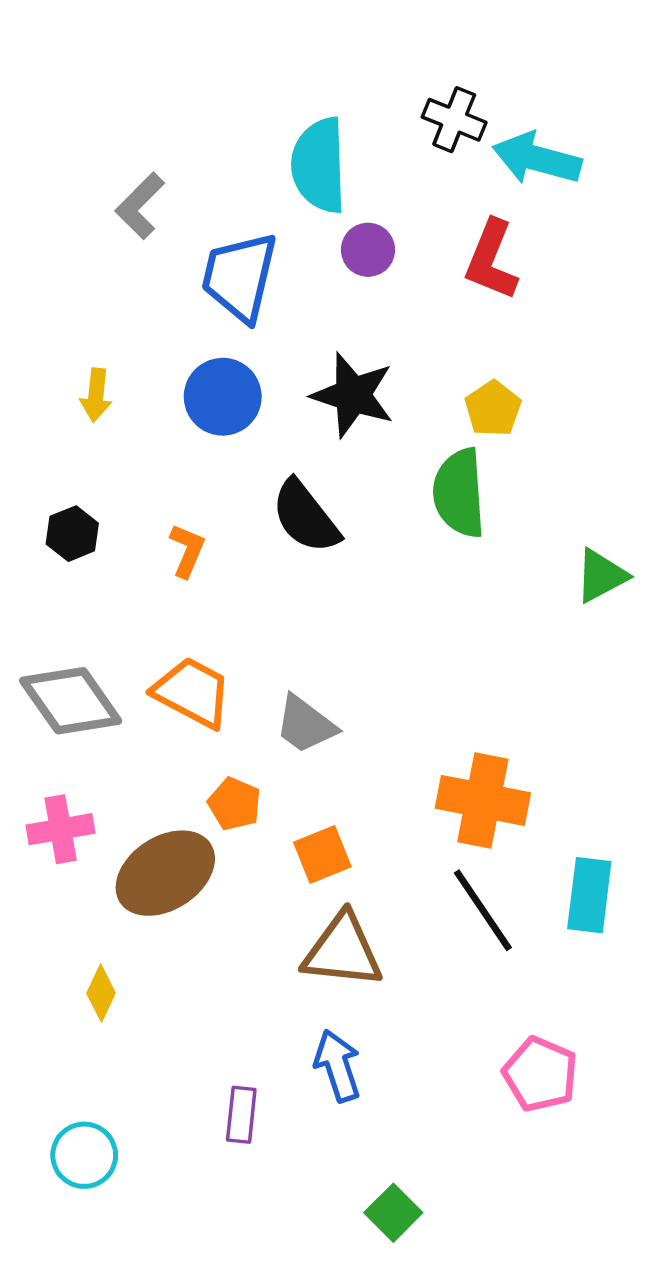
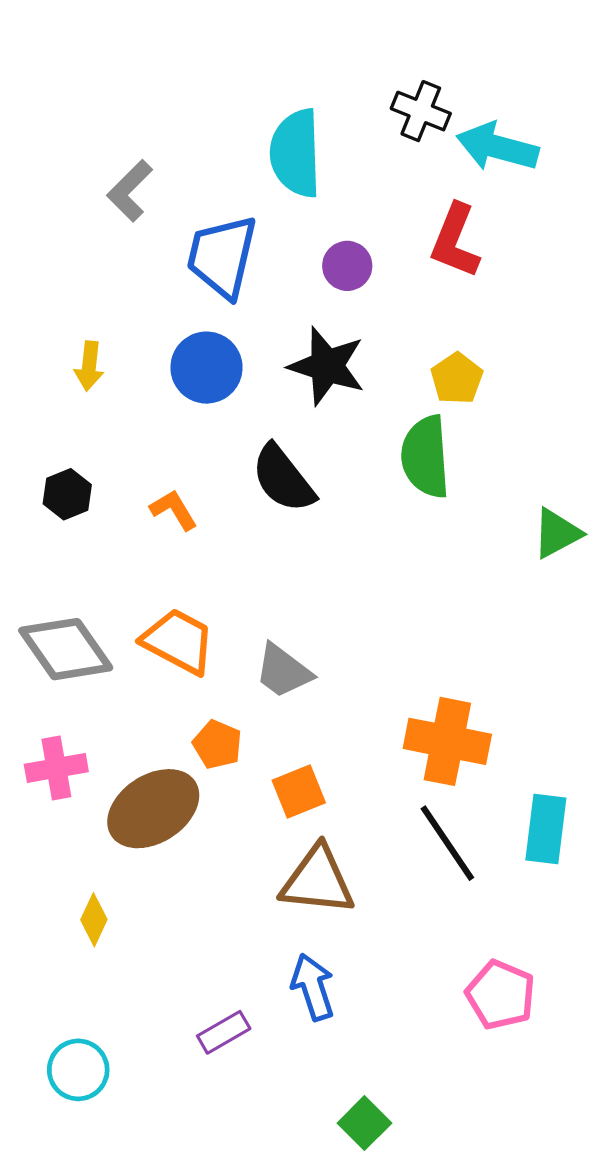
purple circle: (368, 250) -> (347, 266), moved
orange L-shape: (187, 550) -> (174, 510), turned -54
purple rectangle: (241, 1115) -> (224, 1032), turned 54

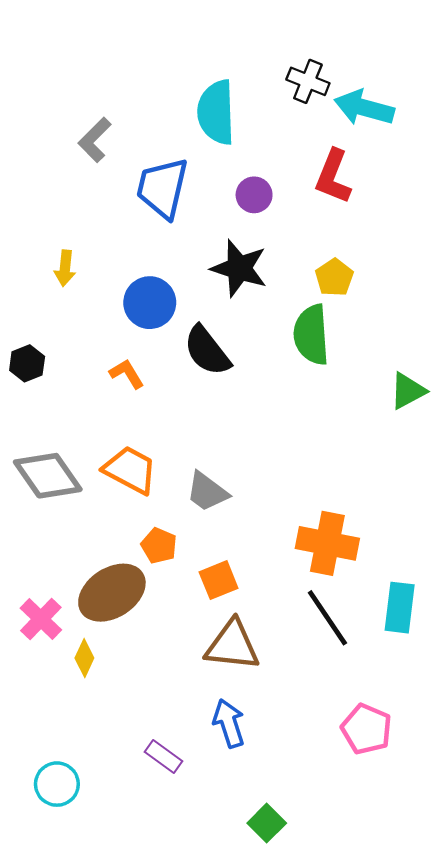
blue circle: (206, 368) -> (150, 303), moved
black hexagon: (67, 494) -> (27, 363), moved
pink cross: (56, 768) -> (41, 619), moved, turned -36
yellow diamond: (94, 920) -> (84, 658), moved
purple rectangle: (224, 1032) -> (164, 757), turned 66

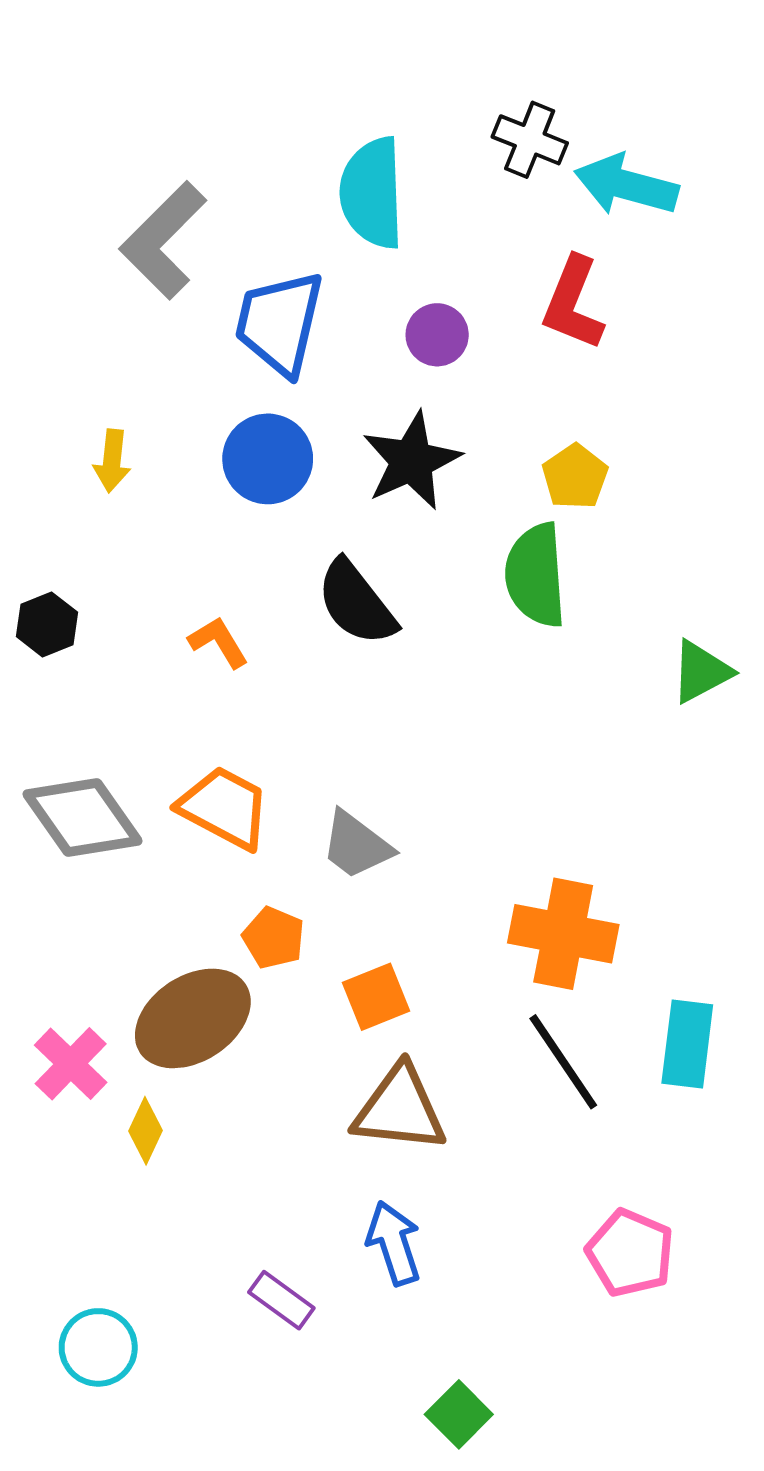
gray L-shape: (95, 140) -> (163, 240), size x1.5
black star: (239, 268) -> (411, 461), turned 30
blue circle: (150, 303) -> (268, 459), moved

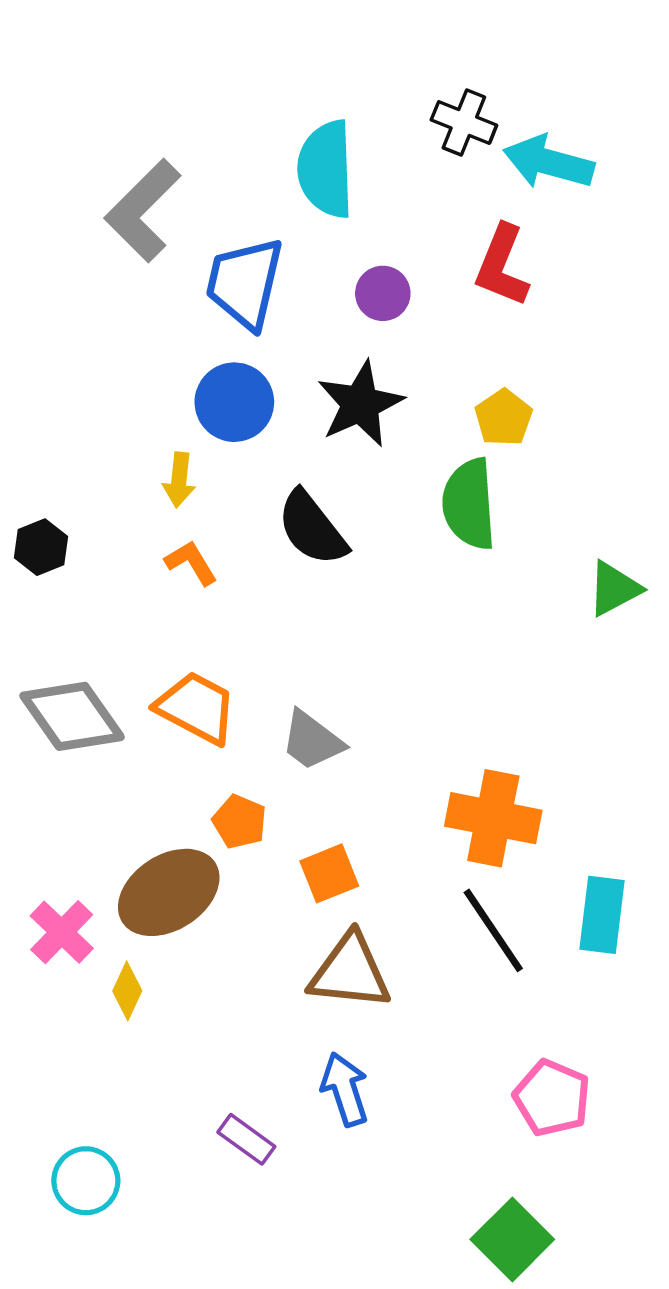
yellow arrow: (112, 461) -> (179, 480), moved
green square: (459, 1414) -> (512, 1239), moved, size x1.4

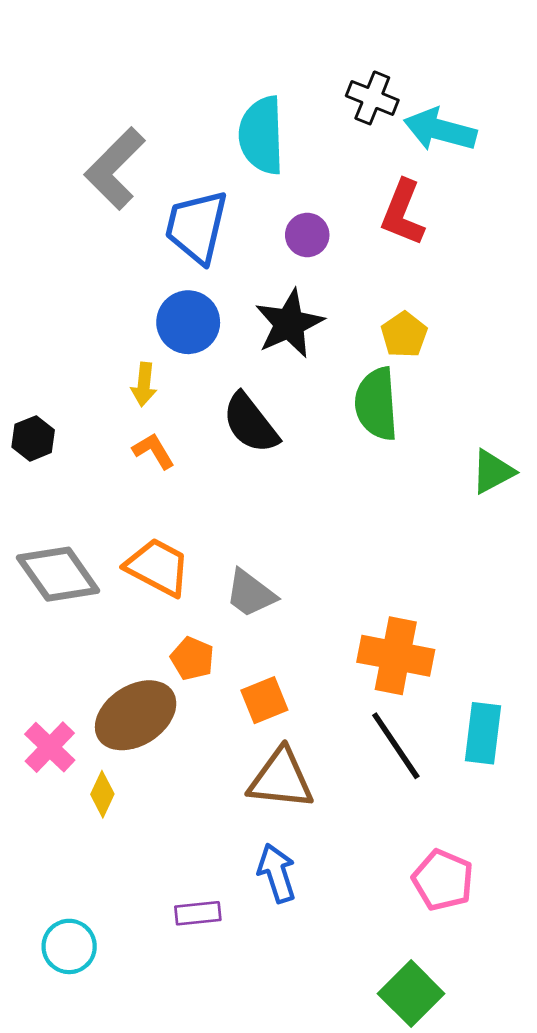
purple rectangle: (246, 1139) -> (198, 913), turned -42

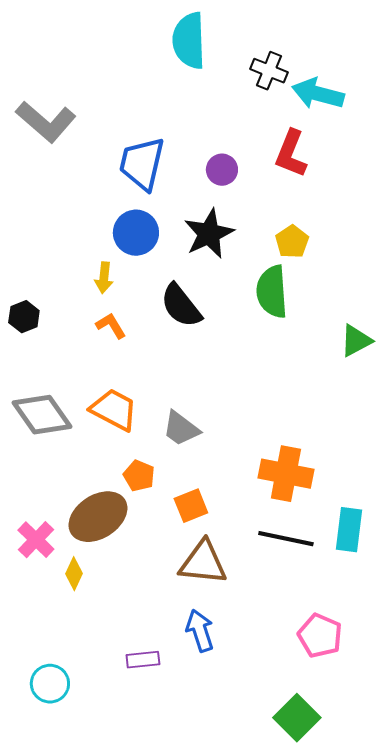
cyan semicircle: (262, 135) -> (189, 41), moved
gray L-shape: (115, 169) -> (46, 122), moved, turned -94
black line: (396, 746) -> (286, 539), turned -44

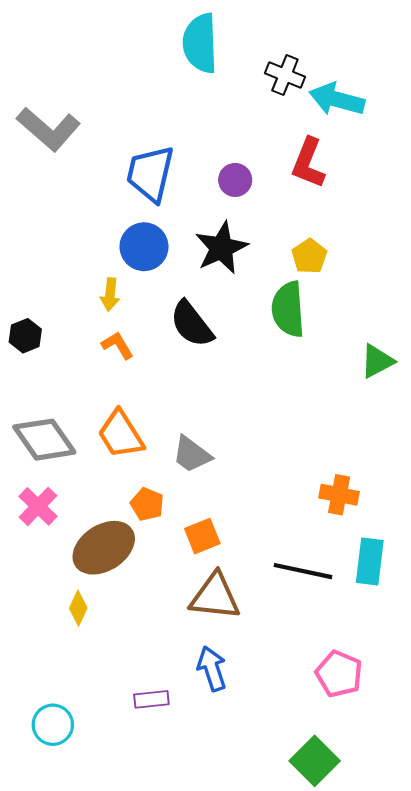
orange trapezoid: (114, 410) -> (121, 434), turned -150
orange cross: (286, 474) -> (339, 495), moved, size x0.7
pink cross: (36, 540) -> (38, 506), moved

